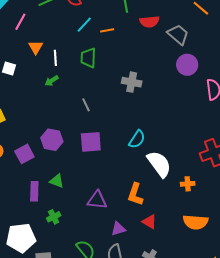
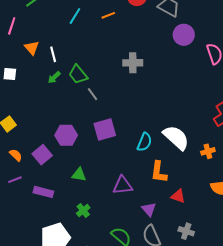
orange line: (107, 30) -> (108, 15), moved
green trapezoid: (88, 58) -> (78, 74), moved, turned -30
cyan semicircle: (137, 139) -> (144, 142), moved
purple rectangle: (34, 191) -> (43, 192), moved, turned -66
purple triangle: (118, 229) -> (149, 209), turned -42

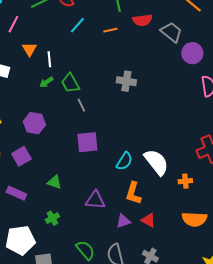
purple circle: (184, 35) -> (192, 53), moved
purple hexagon: (66, 135) -> (34, 123), moved
purple triangle: (149, 209) -> (123, 221), moved, turned 42

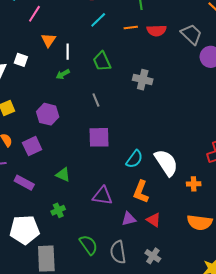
red semicircle: (142, 20) -> (157, 30), moved
green trapezoid: (70, 83) -> (102, 61), moved

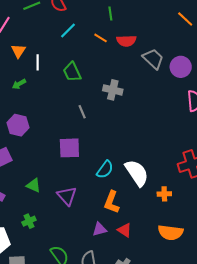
orange line: (131, 27) -> (101, 38), turned 40
gray trapezoid: (191, 34) -> (153, 59), moved
green arrow: (63, 74) -> (19, 84), moved
gray line: (96, 100) -> (82, 112), moved
purple triangle: (102, 196) -> (67, 196), moved, turned 40

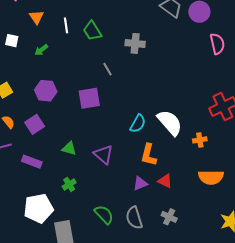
white line: (38, 62) -> (66, 25), moved
purple square: (69, 148) -> (89, 98), moved

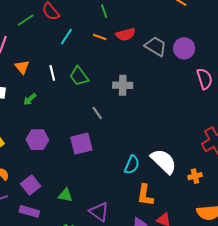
purple square: (35, 124) -> (31, 185), moved
purple triangle: (103, 154) -> (99, 212), moved

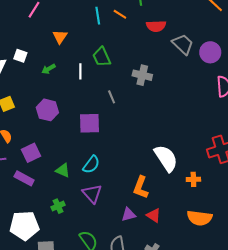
cyan line: (66, 37) -> (98, 16), turned -54
orange line: (100, 37) -> (120, 14), moved
orange triangle: (22, 67) -> (60, 37), moved
white line: (52, 73) -> (80, 71), moved
cyan semicircle: (132, 165) -> (91, 165), moved

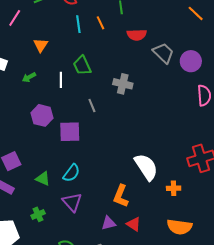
orange line: (120, 14) -> (101, 23), turned 32
purple hexagon: (47, 110) -> (42, 115), moved

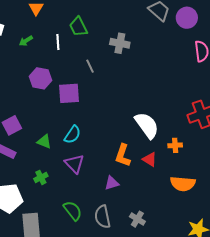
red triangle: (134, 224) -> (150, 159), moved

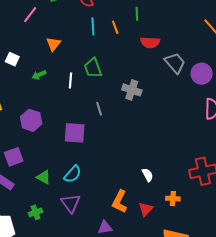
purple hexagon: (41, 78) -> (31, 120), moved
white semicircle: (147, 125) -> (148, 175), size x0.5
red triangle: (150, 159) -> (146, 209), turned 35

